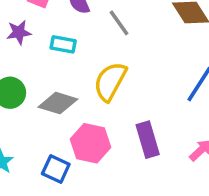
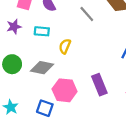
gray line: (119, 23) -> (87, 14), moved
yellow semicircle: (110, 81) -> (65, 46), moved, size x0.6

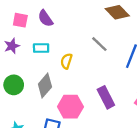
gray line: (87, 14) -> (99, 44), moved
gray diamond: (42, 68) -> (45, 85), turned -55

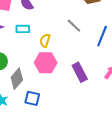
gray diamond: (45, 85) -> (17, 79), moved
pink hexagon: (70, 107) -> (46, 63), moved

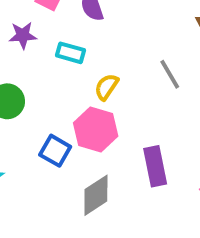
gray diamond: (17, 79) -> (96, 195), moved
blue square: (32, 98) -> (55, 151), moved

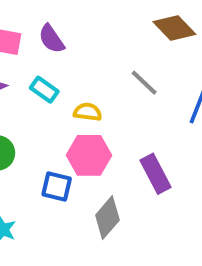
cyan rectangle: (71, 53) -> (44, 90), turned 36
yellow semicircle: (106, 87) -> (88, 112), turned 80

